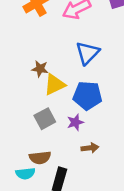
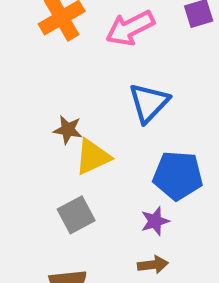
blue pentagon: (87, 96) -> (178, 175), moved
purple star: (75, 122) -> (155, 221), moved

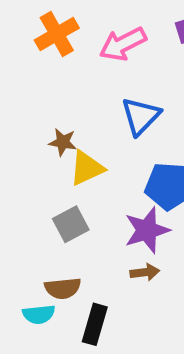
purple star: (155, 221) -> (147, 230), size x1.6

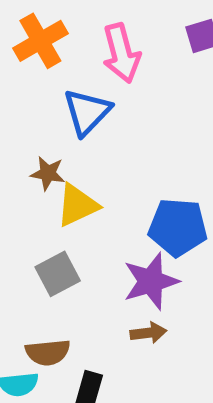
pink arrow: (123, 44) -> (121, 53), turned -78
blue triangle: (141, 116) -> (87, 112), moved

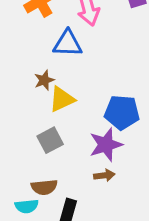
blue triangle: (87, 112) -> (68, 44), turned 48
brown star: (48, 173) -> (44, 80), turned -30

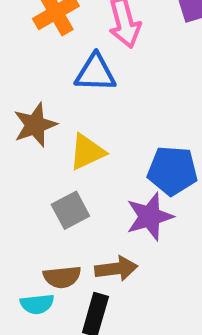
brown star: (44, 80) -> (35, 125), moved, size x1.5
brown arrow: (104, 175) -> (116, 269), moved, size x1.4

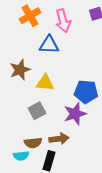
yellow triangle: (87, 152) -> (45, 83), turned 30

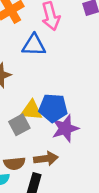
yellow triangle: (45, 83) -> (31, 110), moved
blue pentagon: (86, 92) -> (53, 108), moved

